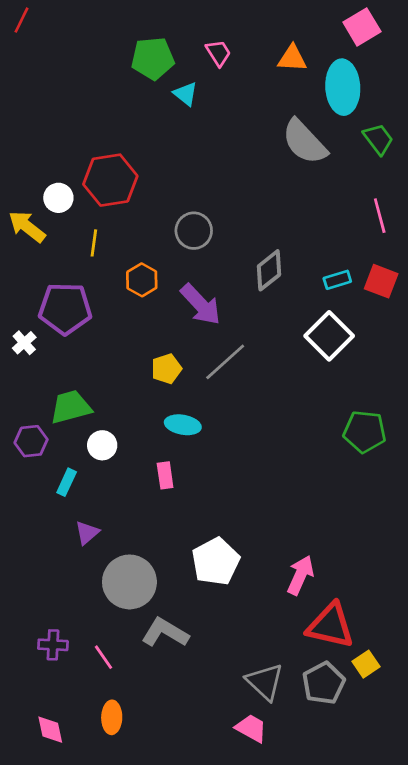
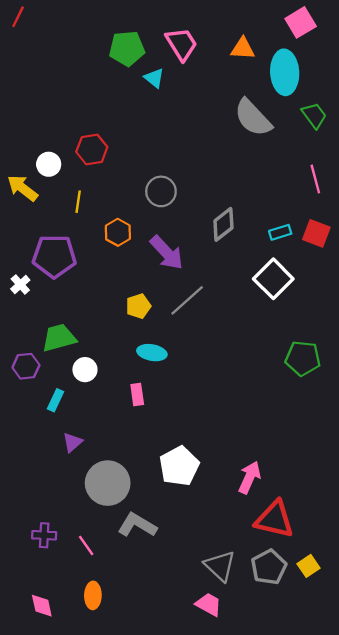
pink trapezoid: (218, 53) -> (181, 44), size x1.5
red hexagon: (110, 180) -> (92, 149), size x0.7
yellow square: (366, 664) -> (309, 566), moved

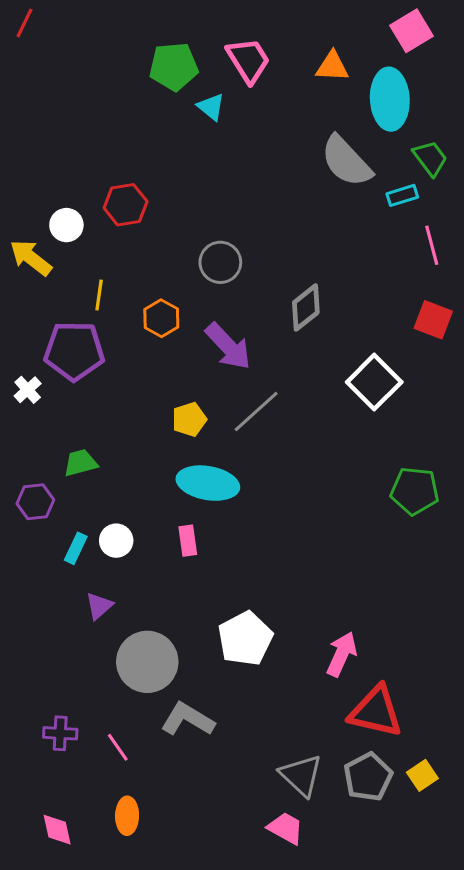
yellow line: (78, 202) -> (99, 295), moved
cyan rectangle: (280, 232) -> (402, 195), moved
green trapezoid: (59, 338) -> (80, 463), size x0.7
cyan ellipse: (152, 353) -> (208, 483), size x1.5
white circle: (85, 370) -> (116, 541), moved

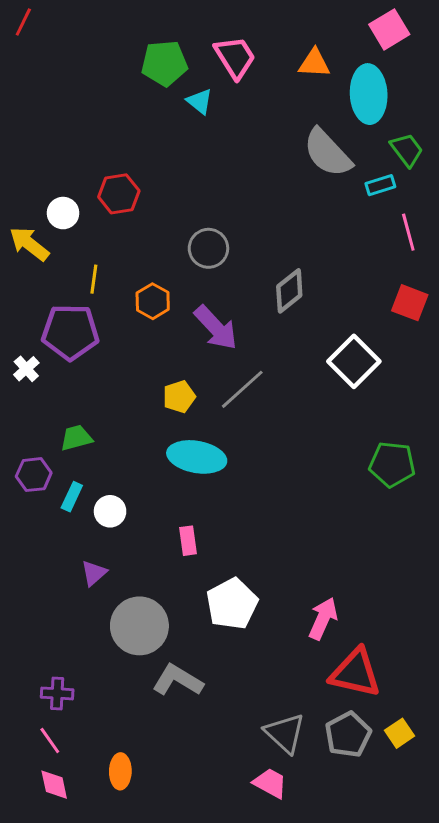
pink rectangle: (188, 541) -> (188, 541), moved
cyan rectangle: (76, 548) -> (72, 497), moved
pink line: (118, 747) -> (50, 740), moved

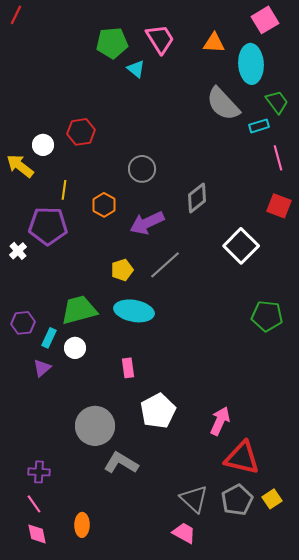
purple arrow: (216, 328) -> (147, 223), turned 108
green trapezoid: (76, 438) -> (79, 310), moved, size x1.6
purple triangle: (94, 573) -> (42, 368), moved

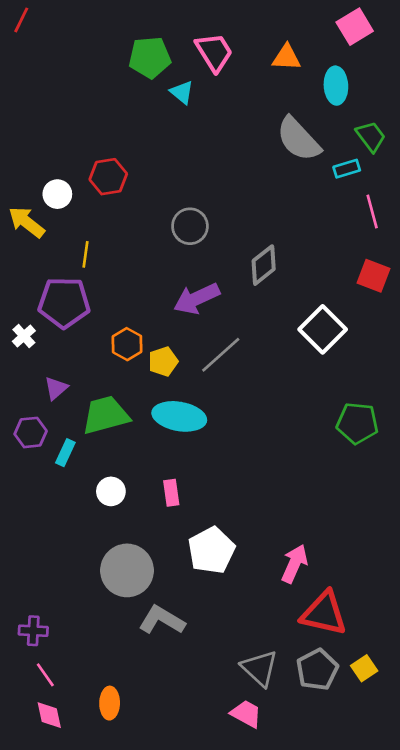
cyan ellipse: (251, 64) -> (336, 86), size x0.7
orange hexagon: (104, 205) -> (127, 344), moved
white circle: (75, 348) -> (111, 491), moved
purple triangle: (42, 368) -> (56, 388), moved
purple cross: (39, 472) -> (33, 631), moved

